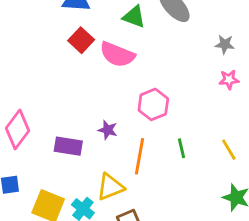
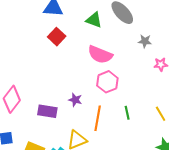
gray star: (225, 44) -> (145, 41), moved
pink semicircle: (117, 54) -> (100, 55), moved

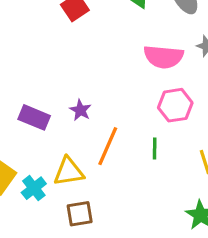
pink semicircle: (100, 55) -> (164, 57), moved, turned -30
pink hexagon: (107, 82) -> (175, 105), moved

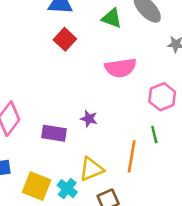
pink semicircle: (164, 57) -> (120, 68), moved
orange line: (108, 146) -> (132, 156), moved

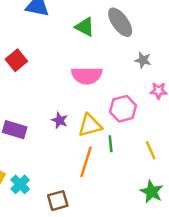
red square: (65, 39) -> (16, 60), moved
purple star: (89, 119) -> (60, 120), moved
yellow triangle: (91, 169) -> (90, 125), moved

